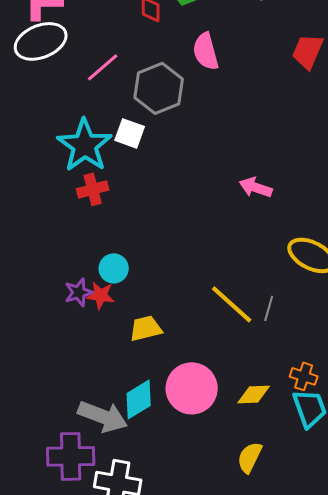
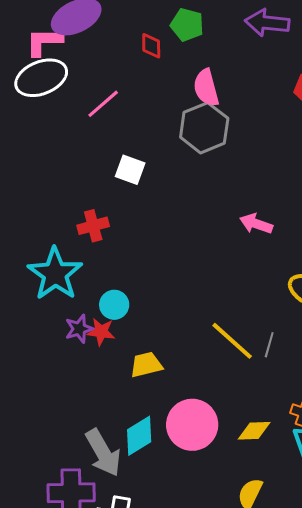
gray hexagon: (159, 88) -> (204, 128), moved
cyan star: (85, 145) -> (55, 274), moved
gray arrow: (103, 416) -> (103, 453), turned 39

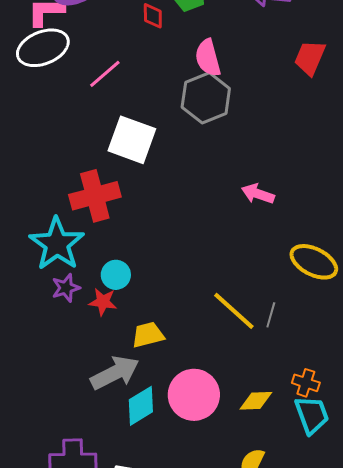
white square: (130, 170) -> (132, 140), size x1.6
red cross: (93, 226) -> (95, 196), size x1.6
purple star: (79, 329) -> (66, 288), moved
gray arrow: (103, 453) -> (115, 373), moved, turned -87

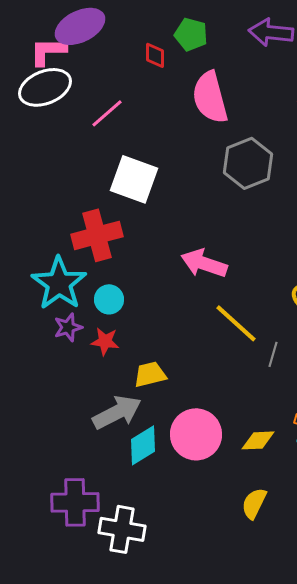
pink semicircle: (208, 58) -> (210, 97), size x1.4
gray hexagon: (206, 98) -> (248, 163), moved
pink arrow: (258, 194) -> (204, 263), moved, size x1.4
cyan circle: (116, 275) -> (109, 299), moved
yellow line: (234, 311) -> (236, 323), moved

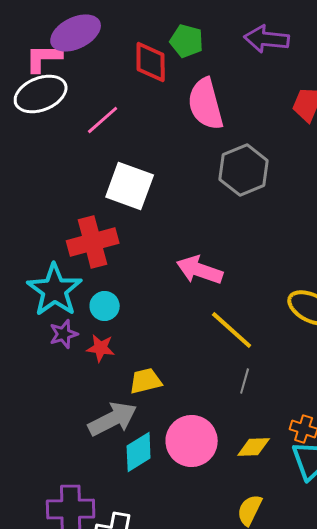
red diamond: (155, 55) -> (151, 62), size x1.6
gray line: (273, 354) -> (245, 381), moved

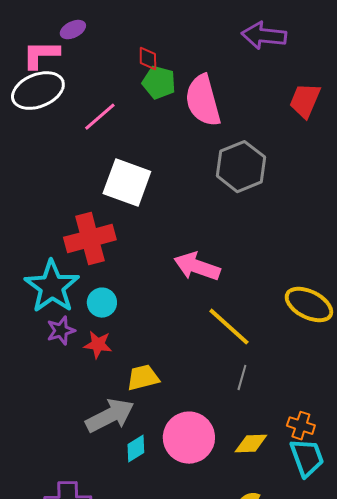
purple ellipse: (76, 33) -> (73, 30), size x0.5
green pentagon: (187, 41) -> (159, 83), moved
red diamond: (151, 62) -> (148, 59), size x0.6
cyan diamond: (139, 452) -> (136, 449), size x0.7

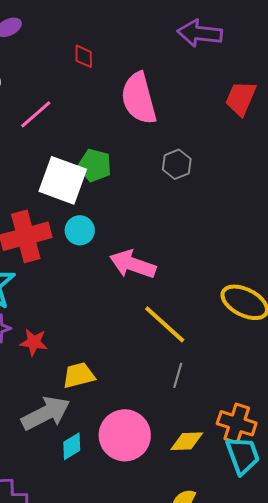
green pentagon: (159, 83) -> (95, 165), moved
gray hexagon: (241, 167) -> (177, 164), size x0.6
cyan circle: (102, 303) -> (80, 230), moved
orange cross: (301, 426) -> (237, 423), size x1.4

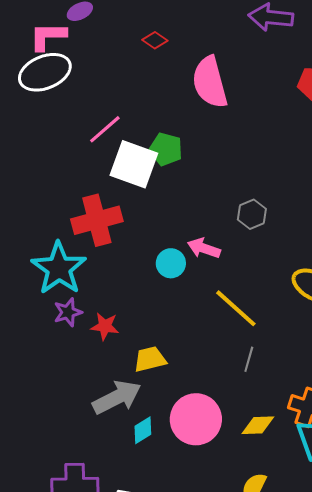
red diamond: (84, 56) -> (155, 40), turned -55
pink line: (36, 114) -> (105, 129), moved
gray hexagon: (177, 164) -> (252, 214), moved
cyan circle: (80, 230) -> (171, 263), moved
pink arrow: (133, 264) -> (204, 248), size x0.7

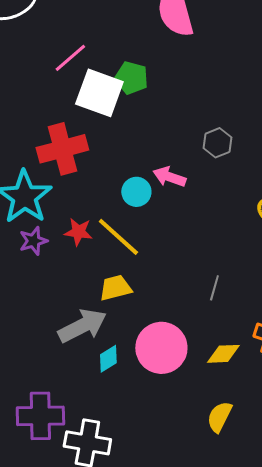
yellow line: (236, 308) -> (118, 237), moved
red star: (105, 326) -> (78, 232), moved

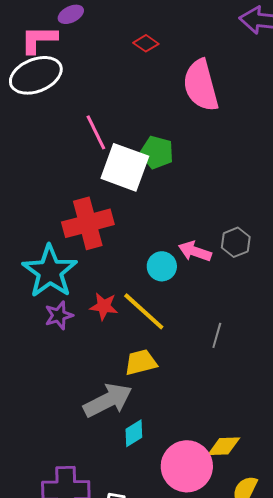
pink line: (70, 58) -> (96, 132), turned -75
gray hexagon: (217, 143) -> (236, 242), moved
gray line: (214, 288) -> (217, 335), moved
pink circle: (161, 348) -> (187, 466), moved
yellow diamond: (223, 354) -> (224, 446), moved

